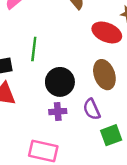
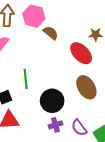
red ellipse: (107, 32) -> (81, 53), turned 35
purple semicircle: (92, 109) -> (79, 128), moved

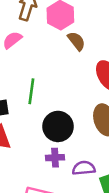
purple semicircle: (79, 128) -> (84, 168), turned 108

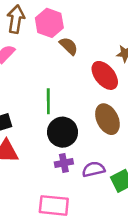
green line: (31, 91) -> (48, 101), moved

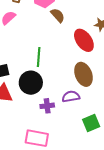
black circle: (63, 132) -> (31, 83), moved
purple semicircle: (93, 169) -> (71, 96), moved

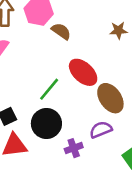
red ellipse: (84, 40) -> (83, 72), moved
green line: (39, 57) -> (49, 89), turned 48

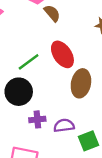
brown ellipse: (110, 98) -> (81, 83), turned 32
purple semicircle: (101, 130) -> (64, 126), moved

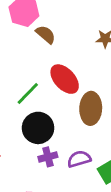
black circle: (19, 92) -> (38, 128), moved

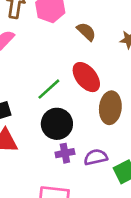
brown semicircle: (46, 34) -> (86, 32), moved

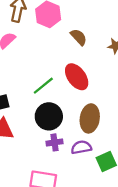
brown ellipse: (110, 108) -> (90, 118), moved

